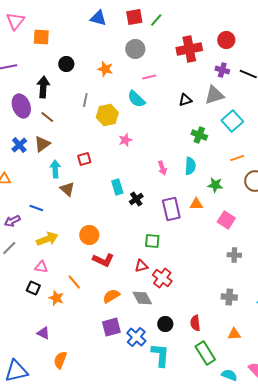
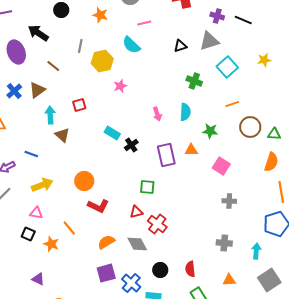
black arrow: (43, 87) -> (38, 33), turned -60
brown line: (47, 117) -> (53, 66), moved
cyan rectangle: (117, 187) -> (112, 133), turned -42

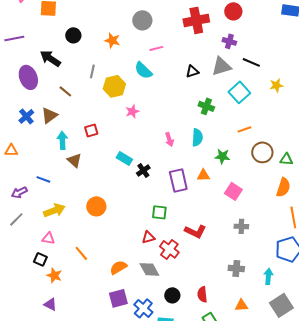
black line: (243, 20) -> (251, 62), moved
red L-shape: (98, 206) -> (195, 231), moved
orange star: (51, 244) -> (54, 275), moved

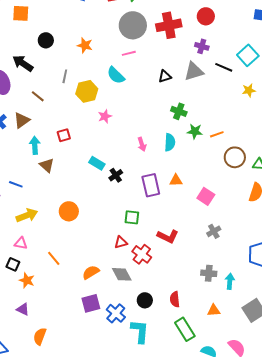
gray circle: (142, 20) -> (133, 25), moved, size x1.4
cyan square: (239, 92) -> (248, 55), moved
green star: (222, 156) -> (195, 131), moved
gray cross: (241, 226) -> (214, 231), turned -32
cyan arrow: (268, 276) -> (230, 281), moved

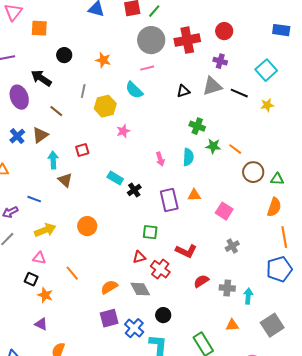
black line: (224, 67) -> (239, 93), moved
orange line: (217, 134) -> (235, 149), turned 56
red semicircle: (175, 299) -> (201, 281), moved, turned 63

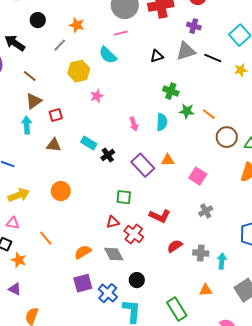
gray line: (83, 91) -> (60, 45), moved, turned 32
brown triangle: (40, 135) -> (34, 101), moved
brown triangle: (65, 180) -> (54, 145), moved, turned -35
purple rectangle: (169, 200) -> (143, 165), turned -30

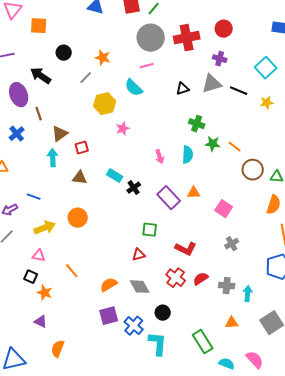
brown line: (30, 76) -> (39, 114), moved, turned 32
orange circle: (61, 191) -> (78, 218), moved
red cross: (134, 234) -> (176, 278), moved

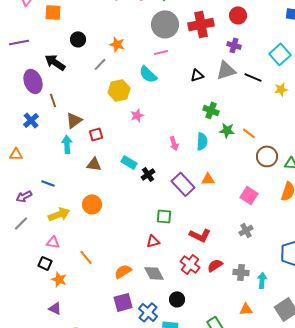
pink square: (224, 209) -> (249, 195), moved

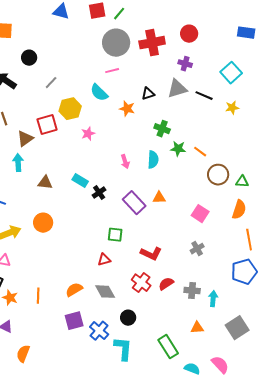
orange star: (117, 44) -> (127, 109), moved
red square: (96, 134) -> (47, 125), moved, size x1.5
orange line: (86, 257) -> (38, 296), moved, turned 42

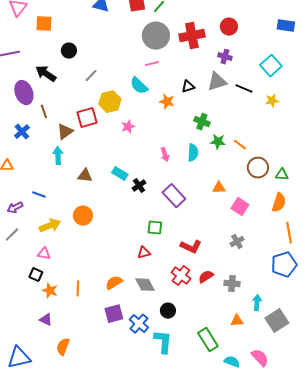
orange triangle: (159, 198) -> (219, 188), moved
cyan arrow: (213, 299) -> (257, 303), moved

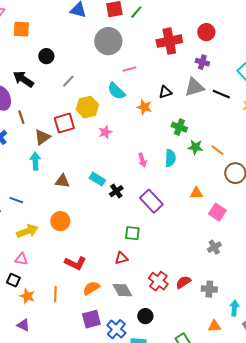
gray circle: (156, 36) -> (108, 41), moved
red L-shape: (191, 247) -> (75, 263), moved

